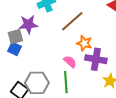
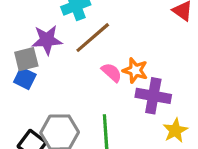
brown line: (72, 21) -> (93, 38), moved
pink semicircle: (70, 62) -> (112, 72), moved

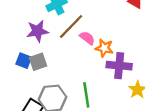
gray square: (26, 59) -> (38, 62), moved
pink semicircle: (112, 72) -> (87, 38), moved

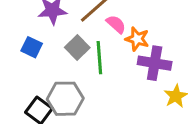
gray square: (38, 62) -> (77, 48), moved, turned -30
green line: (86, 95) -> (99, 58), moved

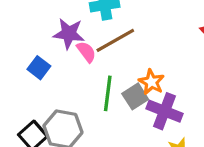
pink semicircle: (116, 24) -> (86, 52), moved
gray square: (77, 48) -> (135, 96), moved

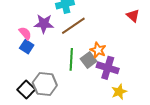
pink semicircle: (86, 52) -> (25, 33), moved

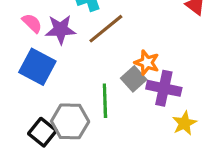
pink semicircle: (25, 33) -> (32, 23), moved
blue square: (27, 47) -> (37, 67), size x1.6
green line: (71, 59) -> (105, 101), moved

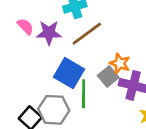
blue square: (37, 67) -> (69, 73), moved

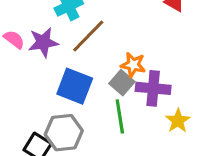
green line: (84, 94) -> (120, 116), moved

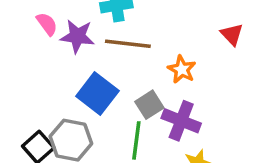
brown line: (88, 36) -> (128, 44), turned 36
orange star: (133, 65) -> (182, 69), moved

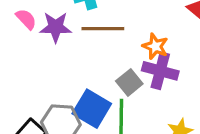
blue square: (97, 93) -> (92, 109), moved
purple cross: (181, 121) -> (160, 71), moved

